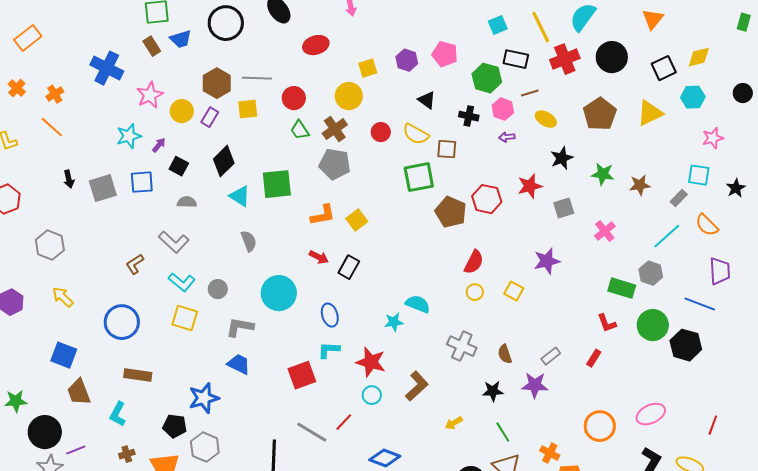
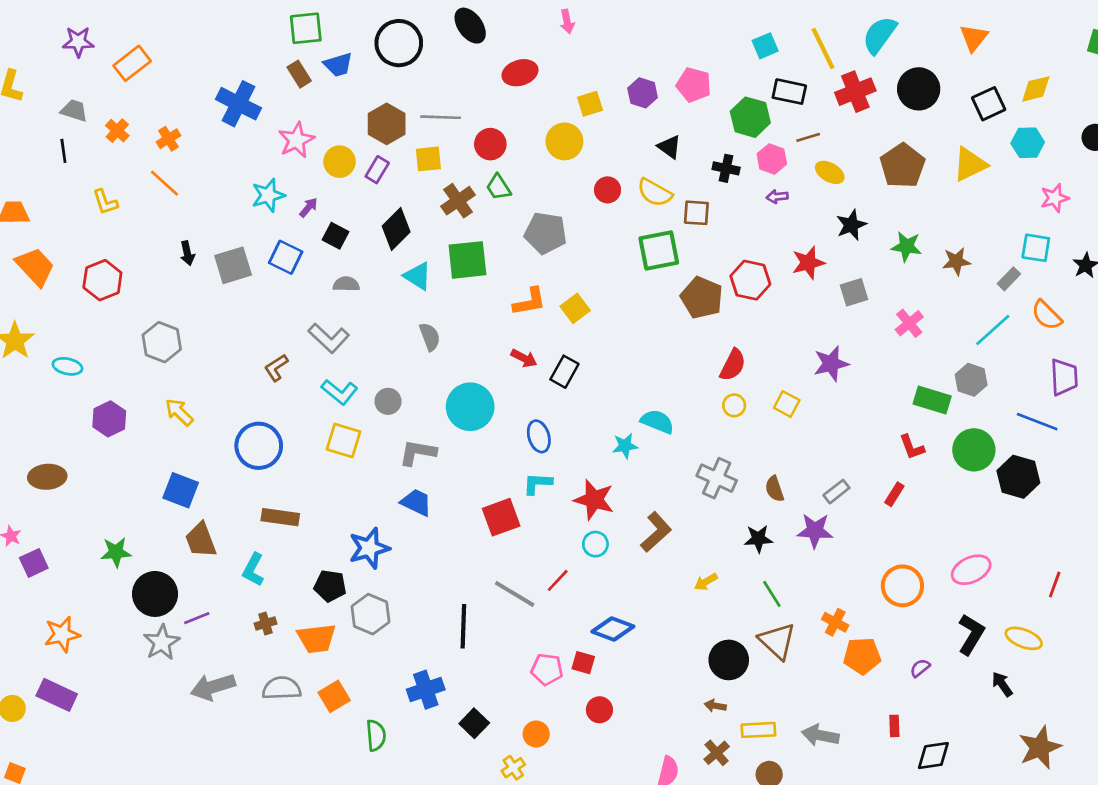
brown cross: (335, 129) -> (458, 201), moved
blue square: (142, 182) -> (286, 257), turned 30

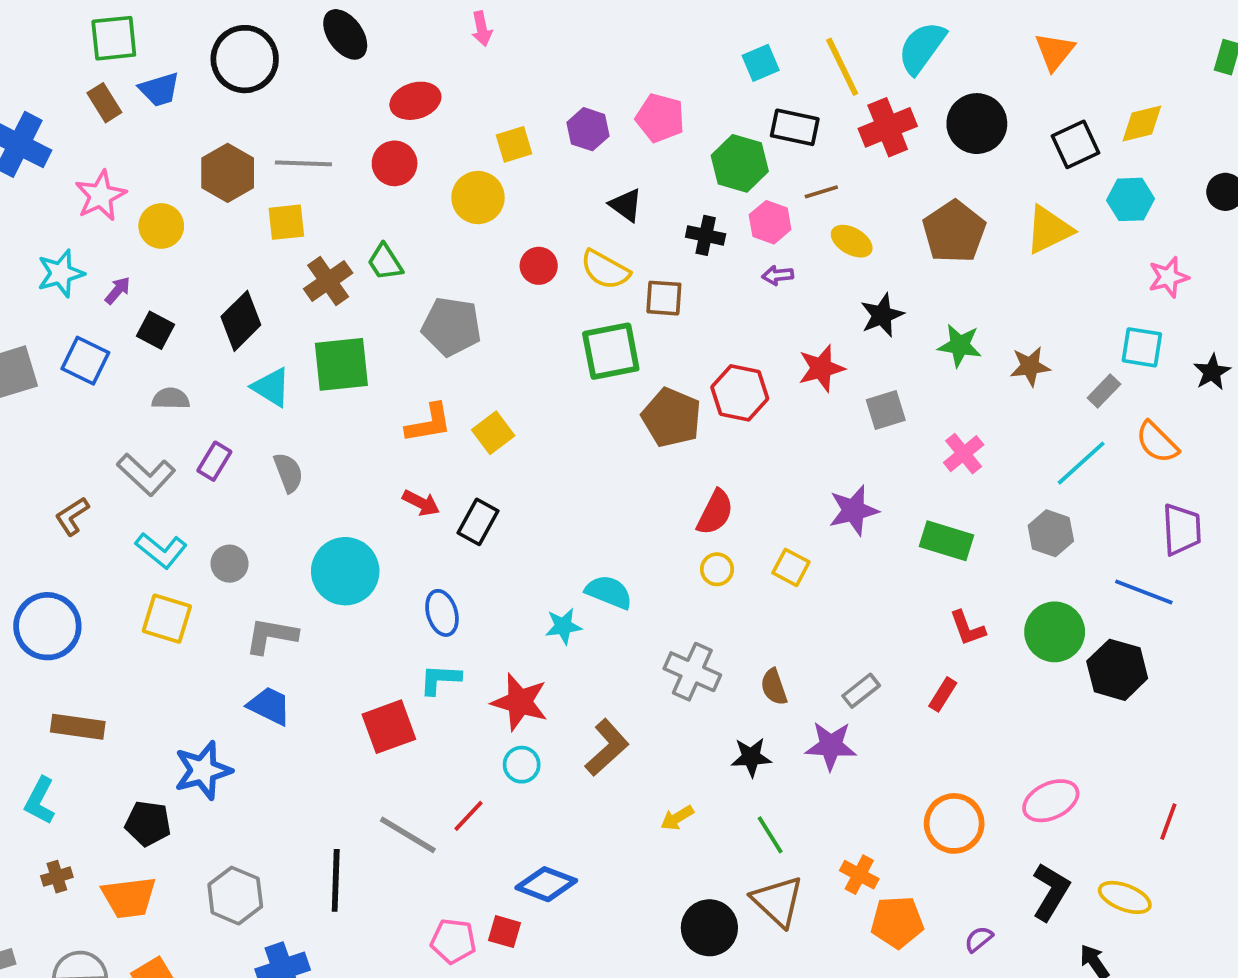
red circle: (490, 144) -> (395, 163), moved
purple rectangle: (377, 170) -> (214, 461), moved
green rectangle: (932, 400) -> (947, 541), moved
gray hexagon: (370, 614) -> (235, 896), moved

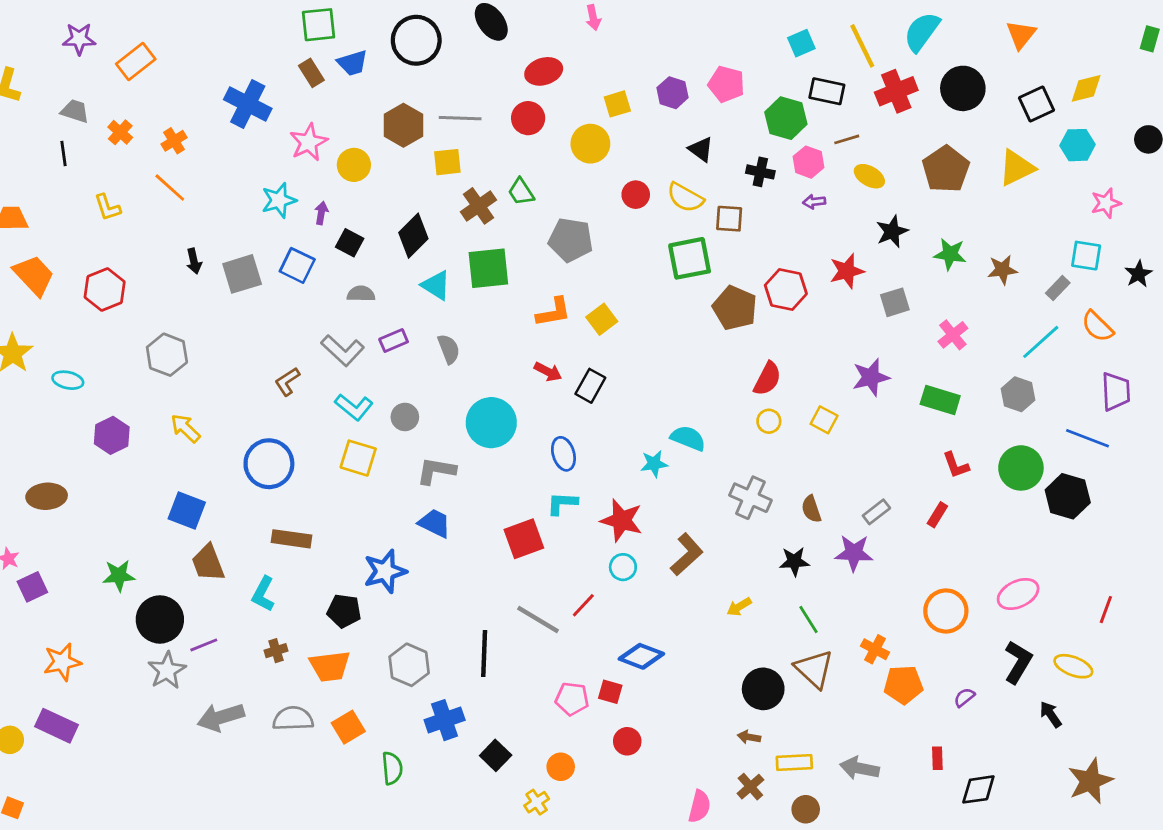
purple arrow: (118, 290) -> (321, 213), turned -30
purple rectangle: (214, 461) -> (394, 340), turned 36

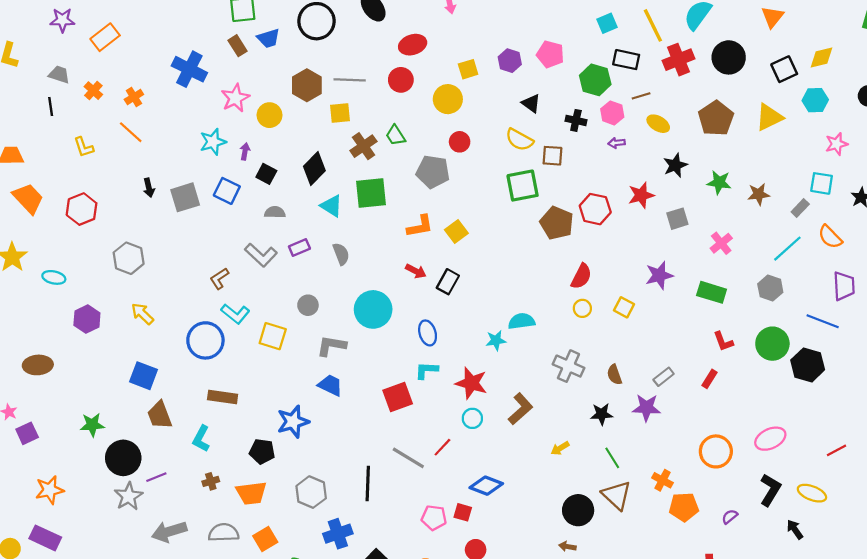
red circle: (636, 195) -> (460, 142), moved
cyan L-shape: (354, 407) -> (235, 314), moved
cyan semicircle: (688, 438) -> (522, 321), turned -30
red line: (1106, 610) -> (837, 450), turned 42

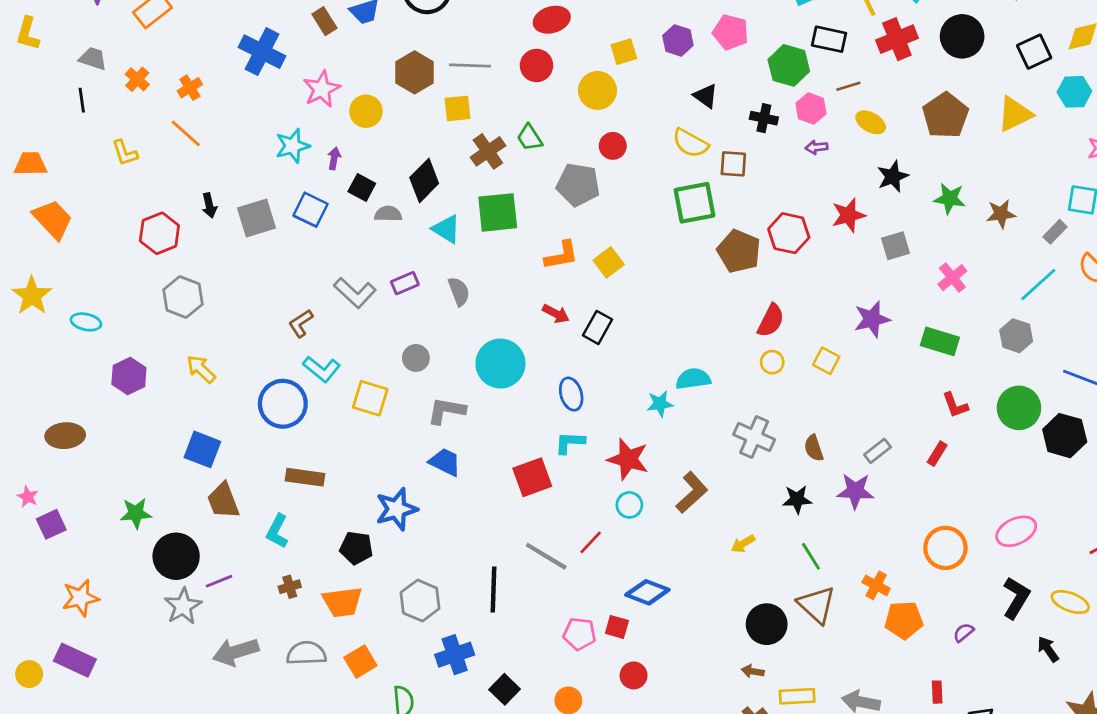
red hexagon: (82, 209) -> (159, 233), moved
gray semicircle: (275, 212) -> (388, 214), moved

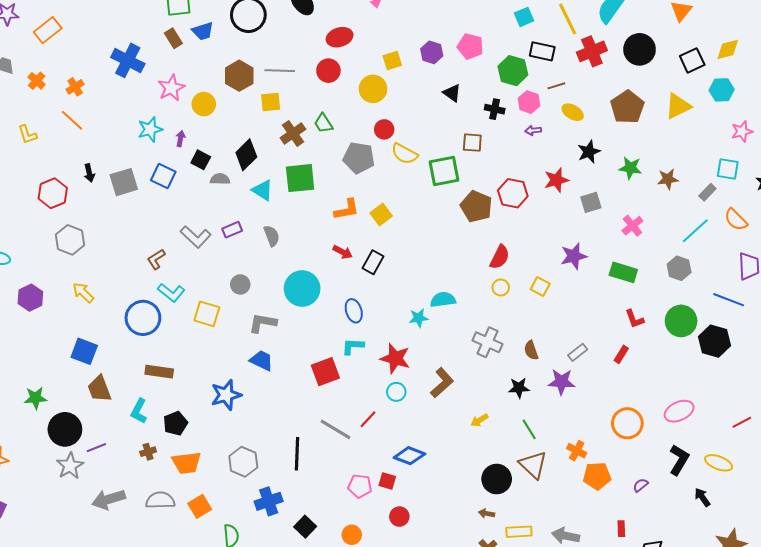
yellow semicircle: (690, 143) -> (404, 154), moved
black pentagon: (356, 548) -> (175, 423), moved, turned -30

